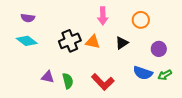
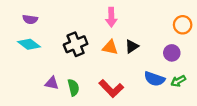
orange circle: (141, 20) -> (183, 25), moved
orange triangle: (93, 42) -> (110, 47), moved

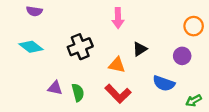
purple semicircle: (30, 19) -> (34, 11), moved
orange triangle: (110, 47) -> (117, 65), moved
green arrow: (178, 81) -> (194, 101), moved

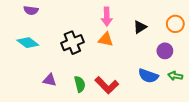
black triangle: (140, 49) -> (140, 27), moved
orange triangle: (117, 65) -> (106, 39), moved
green semicircle: (78, 93) -> (80, 84), moved
green arrow: (194, 101) -> (175, 76), moved, turned 40

